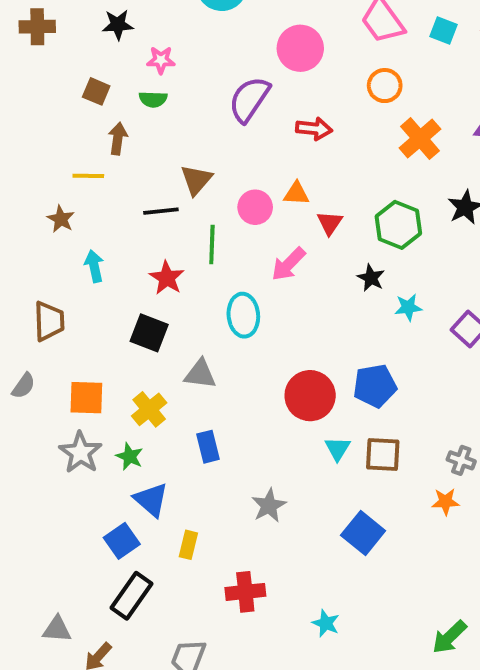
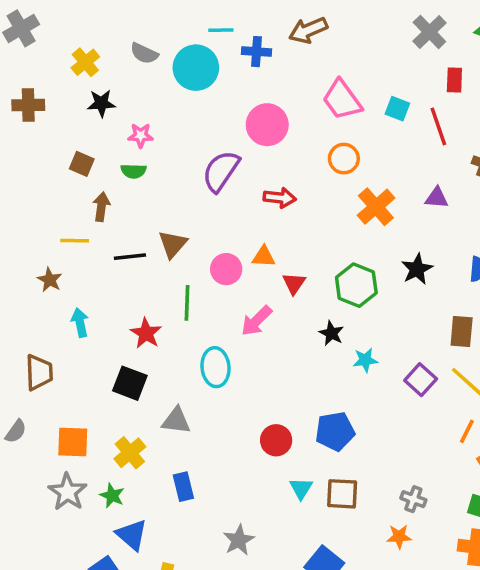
black line: (161, 211) -> (130, 257), moved
red circle: (310, 396) -> (276, 440), size x0.7

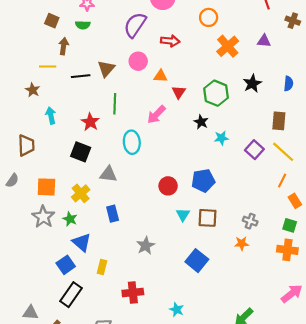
pink circle: (226, 269) -> (138, 61), moved

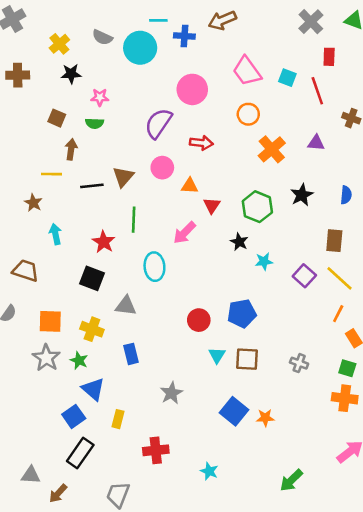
brown trapezoid: (26, 145) -> (25, 271), turned -70
yellow cross: (81, 193) -> (92, 329), turned -30
orange star: (242, 243) -> (265, 418), moved

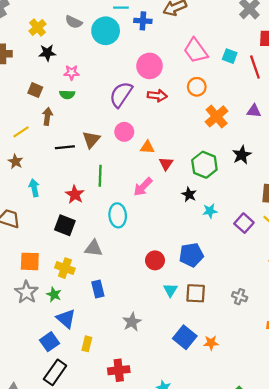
red arrow: (201, 143) -> (157, 96), moved
yellow line: (52, 174) -> (21, 132), moved, turned -35

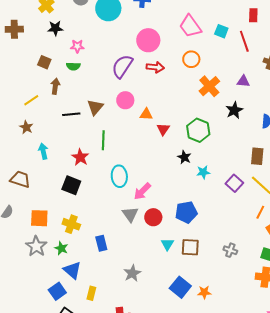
black star: (242, 155) -> (234, 110), moved
pink arrow: (143, 187) -> (142, 191), moved
gray triangle: (93, 248) -> (130, 214), moved, turned 48

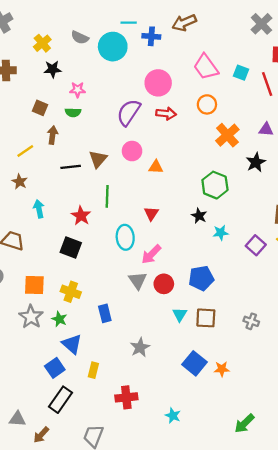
red triangle: (163, 129) -> (151, 213), moved

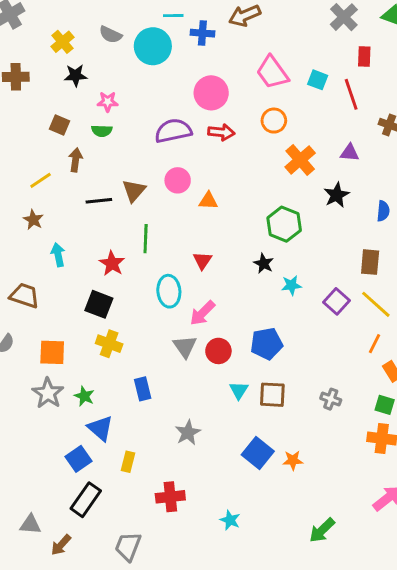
purple semicircle: (129, 112) -> (173, 131), turned 44
yellow cross: (71, 292) -> (109, 344), moved

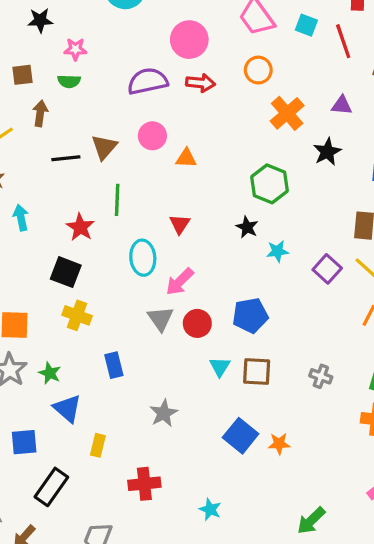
brown square: (60, 125) -> (23, 75), turned -30
blue square: (78, 459) -> (24, 442), moved, turned 30

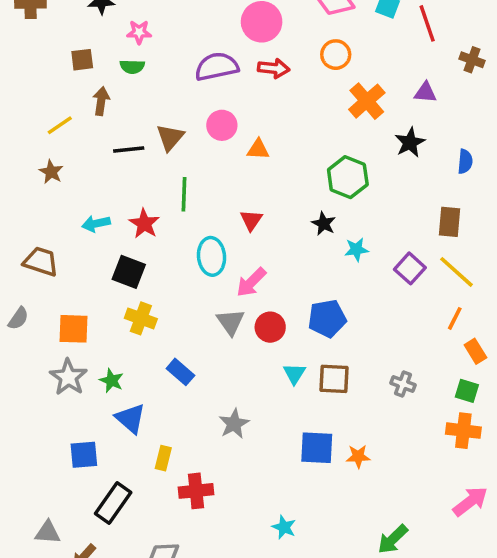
cyan arrow: (21, 218) -> (96, 224), moved, turned -90
blue rectangle: (114, 365) -> (180, 372), turned -35
blue square: (241, 436) -> (317, 448), turned -36
red cross: (144, 484) -> (196, 491), moved

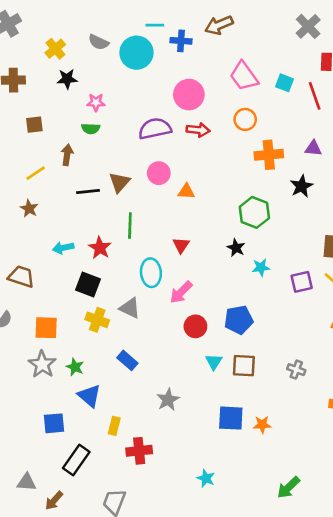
brown square: (82, 60) -> (34, 125), moved
orange cross: (367, 101) -> (269, 155), turned 36
purple square: (410, 268) -> (302, 282), turned 35
gray triangle: (231, 322) -> (130, 308), moved, turned -30

